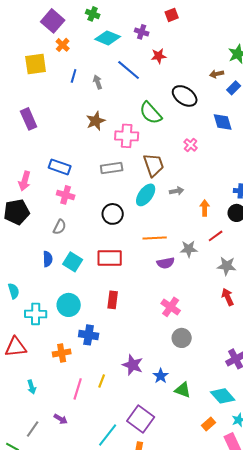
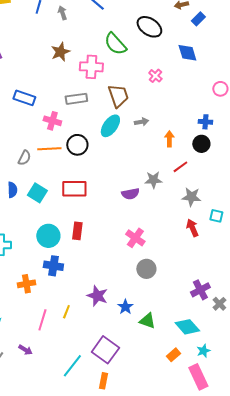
pink cross: (66, 195) -> (52, 121), moved
orange line: (155, 238) -> (49, 149), moved
cyan circle: (69, 305) -> (48, 236), moved

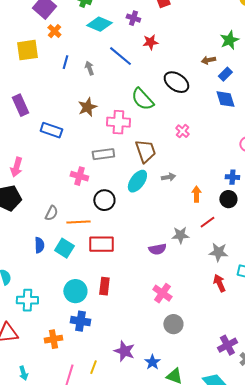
blue diamond: (187, 53) -> (225, 99), moved
blue rectangle: (24, 98) -> (51, 130), moved
orange line: (49, 149) -> (78, 222), moved

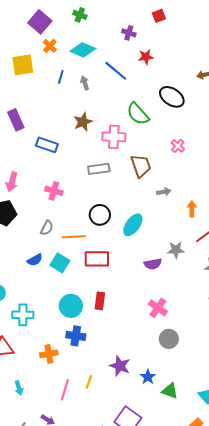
cyan diamond: (99, 24) -> (83, 50), moved
pink cross: (79, 176) -> (54, 191), moved
cyan ellipse: (137, 181) -> (133, 225), moved
blue semicircle: (39, 245) -> (35, 260), turned 63

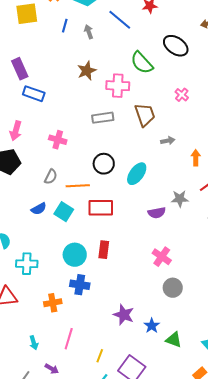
blue rectangle: (47, 145) -> (34, 94), moved
yellow line: (89, 382) -> (100, 356), moved
cyan arrow: (19, 388) -> (34, 343), moved

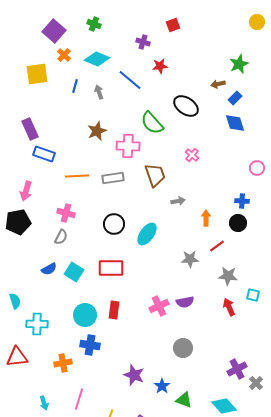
pink cross: (58, 140) -> (66, 213), moved
orange line: (78, 186) -> (77, 176), moved
purple semicircle: (157, 213) -> (185, 302), moved
pink cross: (162, 257) -> (159, 306), moved, turned 30

